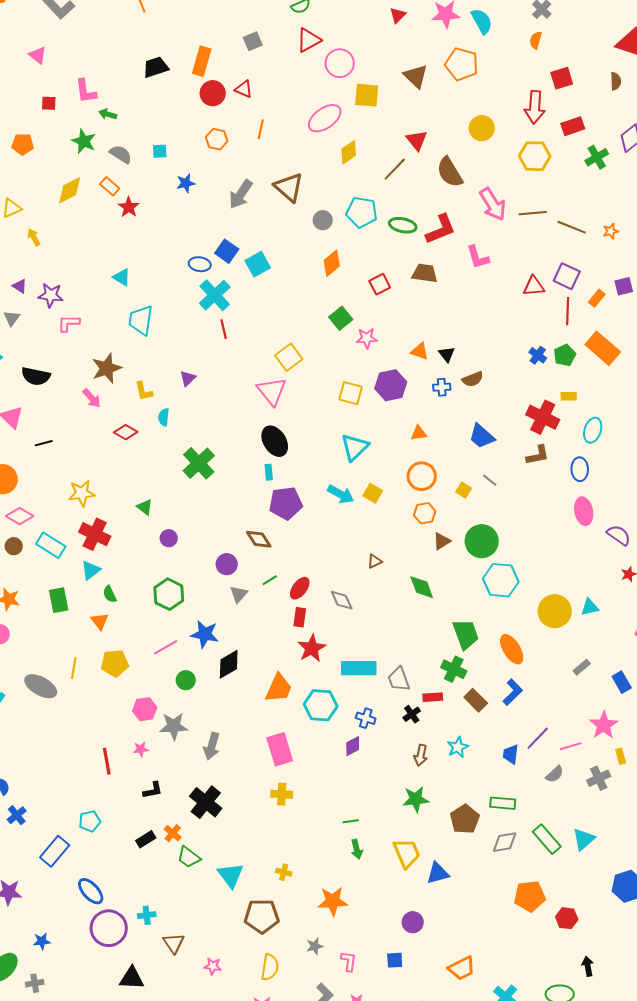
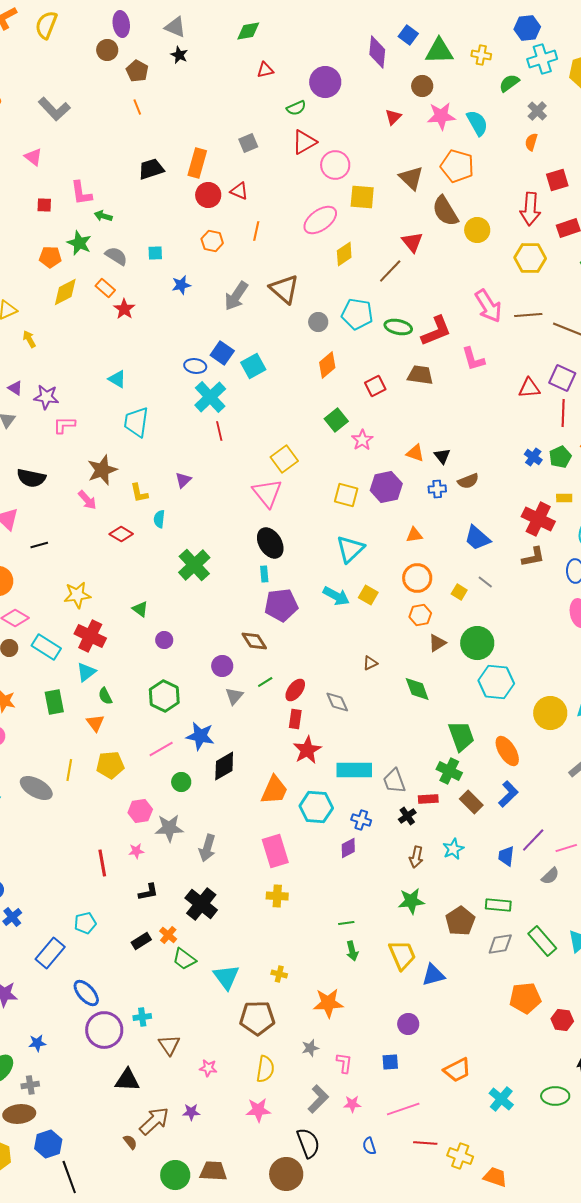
orange pentagon: (23, 144) -> (50, 257), moved
brown semicircle: (450, 172) -> (445, 211), moved
pink star: (367, 338) -> (362, 440), turned -30

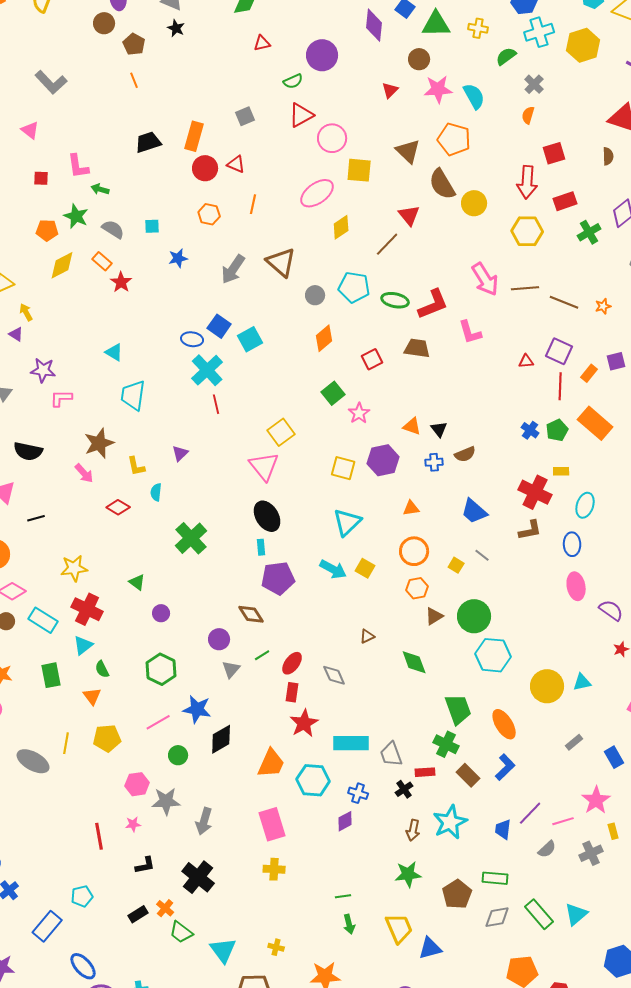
purple triangle: (15, 388) -> (16, 334), moved
red triangle: (529, 388) -> (526, 361), size x0.7
cyan star: (453, 849) -> (450, 822), size x1.6

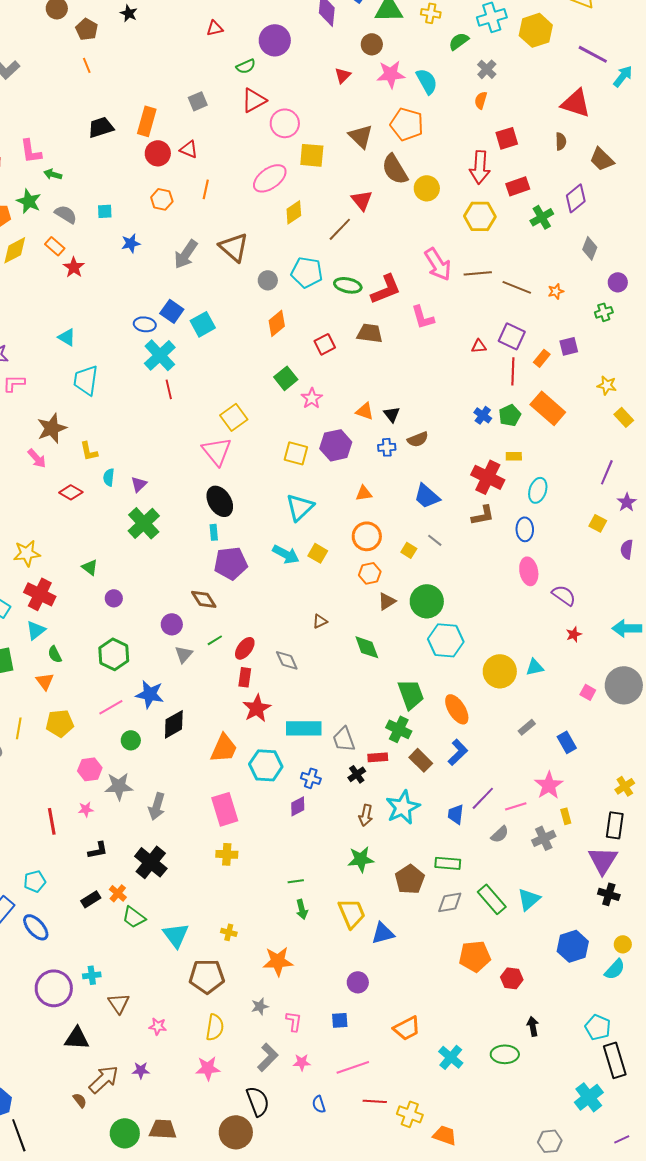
purple triangle: (180, 453) -> (139, 484), moved
blue ellipse: (83, 966) -> (36, 927), moved

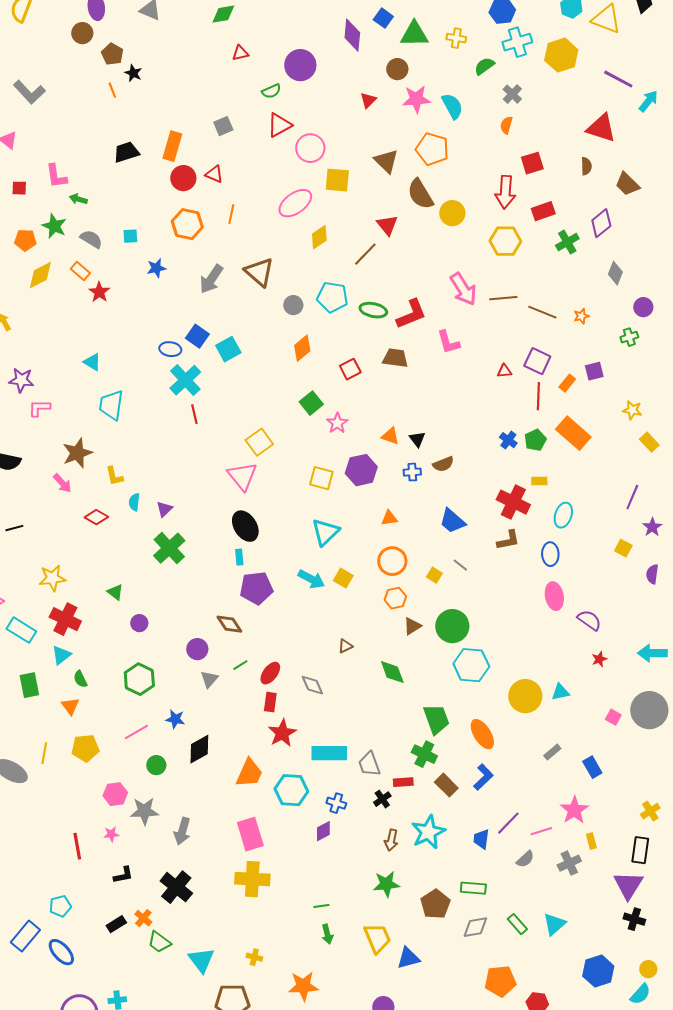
black star: (129, 13) -> (133, 73), moved
orange hexagon: (162, 199) -> (187, 224), size x1.4
blue star: (150, 694) -> (175, 719), size x0.7
yellow cross: (227, 854) -> (252, 879), size x1.6
green rectangle: (492, 899) -> (517, 924), size x0.7

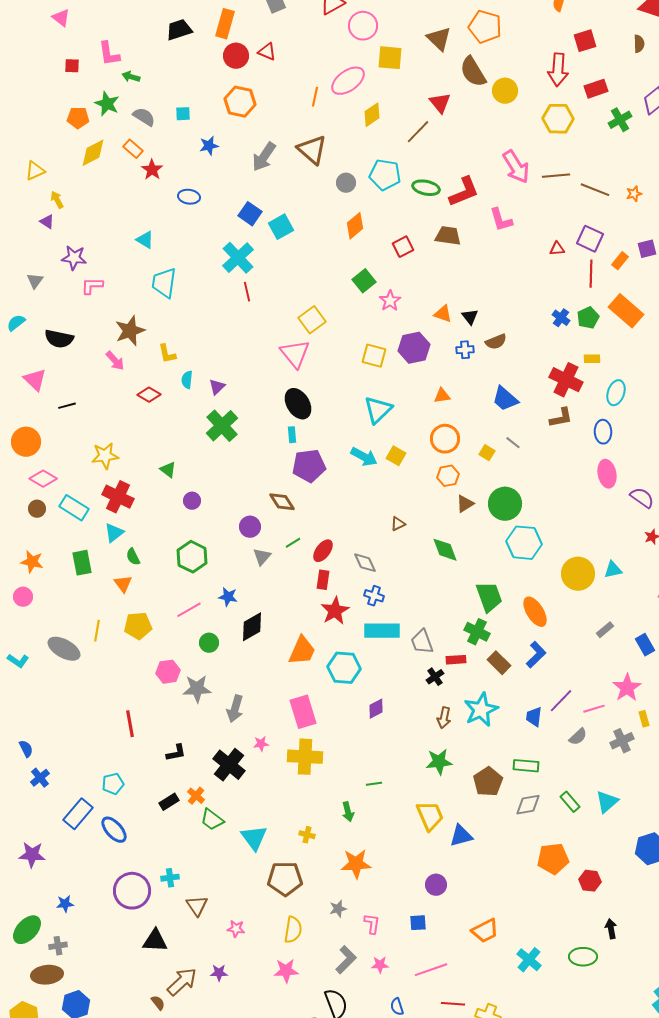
orange line: (231, 214) -> (315, 97), moved
blue ellipse: (170, 349) -> (189, 197), moved
blue cross: (336, 803) -> (374, 596), moved
pink star: (111, 834) -> (261, 744), moved
green arrow: (327, 934) -> (348, 812), moved

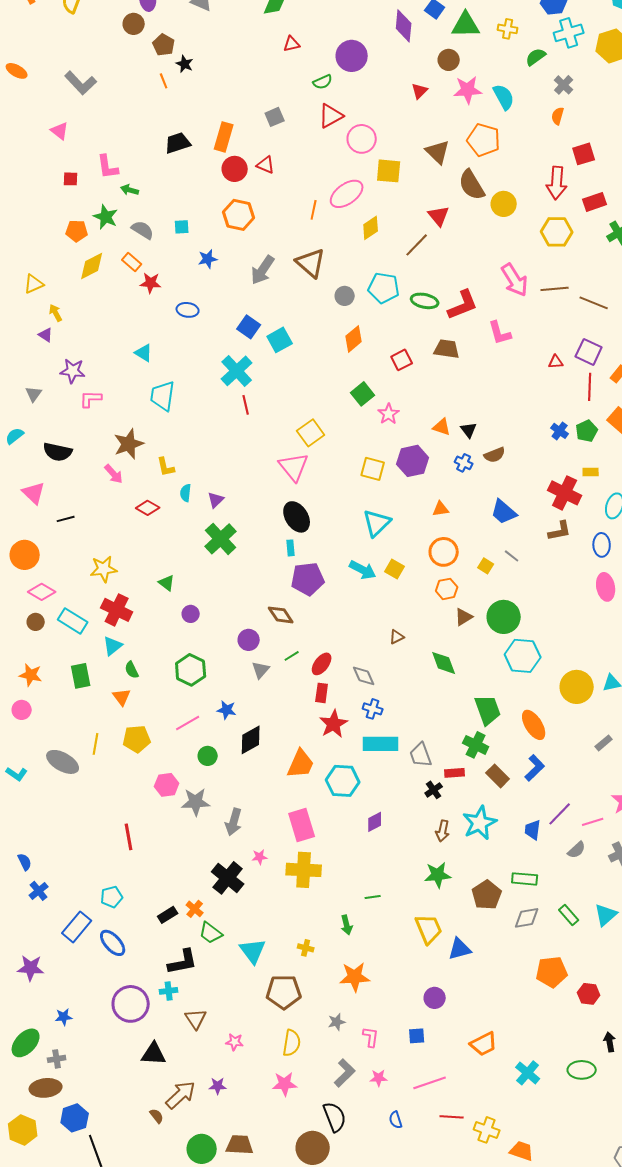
red star: (152, 170) -> (151, 283), turned -30
blue cross: (465, 350) -> (464, 463), turned 30
black L-shape: (176, 753) -> (183, 962), moved, size x1.5

